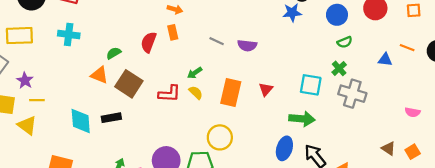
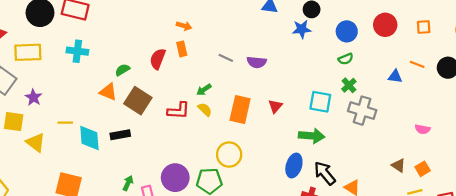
green semicircle: (345, 42) -> (346, 59), moved
yellow line: (37, 100) -> (65, 123), moved

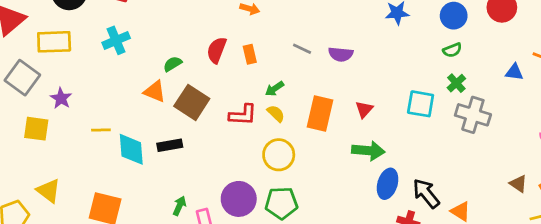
orange rectangle: (182, 49) -> (250, 54), moved
cyan cross: (77, 51) -> (116, 40), turned -30
green arrow: (312, 136) -> (368, 151), moved
yellow triangle: (36, 142) -> (49, 191), moved
yellow circle: (229, 155) -> (279, 155), moved

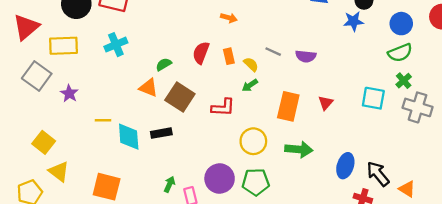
green semicircle: (452, 50) -> (400, 53), size x1.5
yellow semicircle: (276, 113) -> (251, 64), moved
yellow square: (36, 129) -> (44, 142), moved, turned 30
green arrow: (368, 151) -> (299, 149), moved

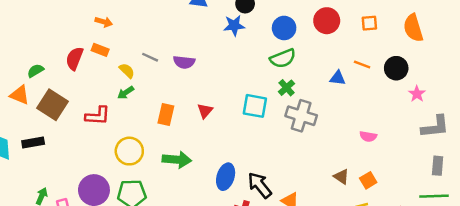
orange rectangle: (229, 56) -> (100, 50), moved, turned -56
orange rectangle: (288, 106) -> (166, 115), size x0.7

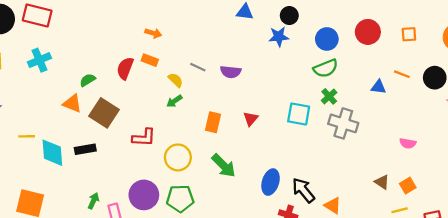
red L-shape: (98, 116) -> (144, 137), moved
green arrow: (177, 160) -> (224, 166), turned 40

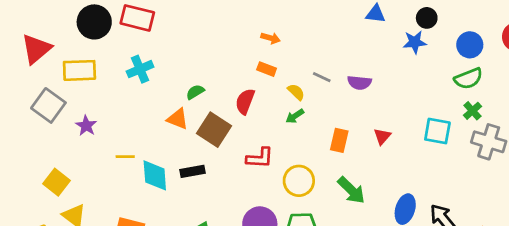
red semicircle: (125, 68) -> (245, 101), moved

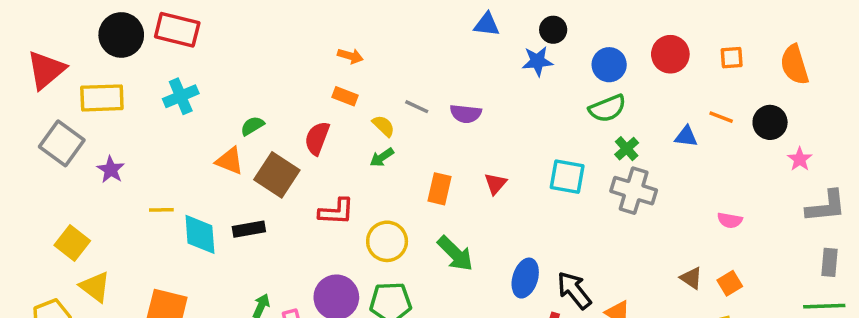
green cross: (472, 111) -> (627, 149), moved

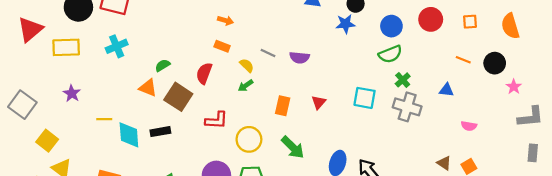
blue triangle: (686, 136) -> (446, 90), moved
gray square: (62, 143) -> (22, 105), moved

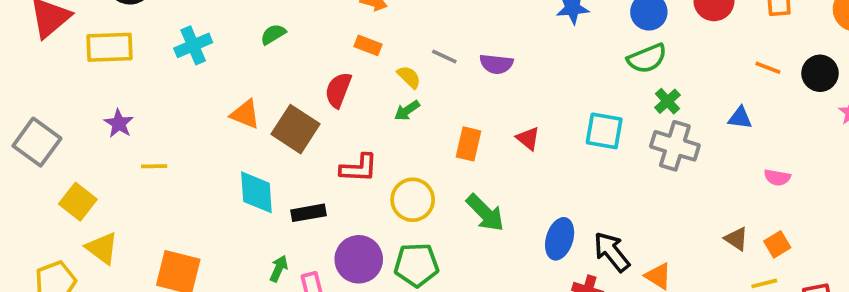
green semicircle: (163, 65) -> (273, 34), moved
red triangle: (319, 102) -> (528, 138), turned -32
yellow line: (104, 119) -> (154, 166), moved
black rectangle: (160, 132) -> (308, 213), moved
cyan diamond: (129, 135) -> (256, 192), moved

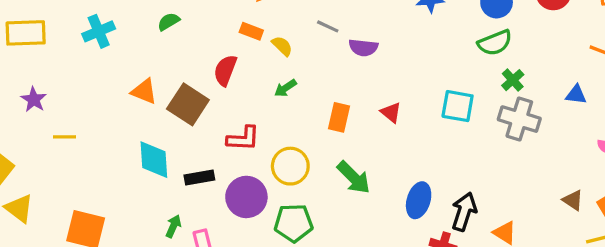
gray line: (444, 57) -> (328, 26), moved
yellow semicircle: (409, 77) -> (282, 46), moved
black arrow: (612, 252) -> (464, 212), turned 57
purple circle: (359, 259) -> (246, 197), moved

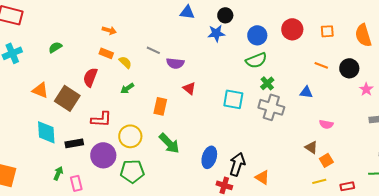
red triangle: (391, 113) -> (189, 88), moved
brown triangle: (573, 200) -> (311, 147), moved

